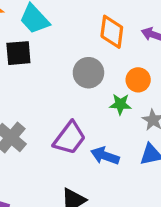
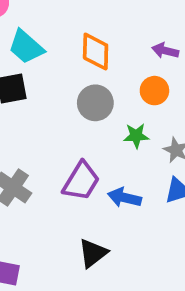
orange diamond: (112, 32) -> (96, 52), moved
orange circle: (138, 80) -> (154, 91), moved

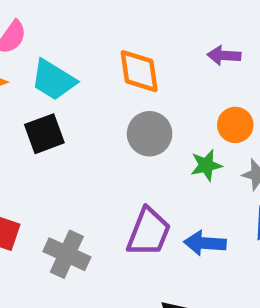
orange circle: (154, 91) -> (235, 125), moved

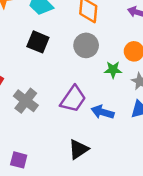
black square: (44, 134) -> (38, 42), moved, turned 30

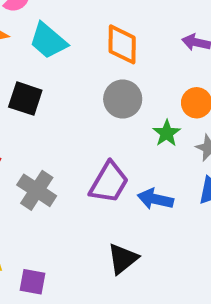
black square: (38, 42) -> (25, 99), moved
green star: (113, 70) -> (167, 133), turned -30

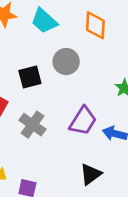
black square: (25, 99) -> (30, 77), moved, turned -35
gray circle: (123, 99) -> (66, 62), moved

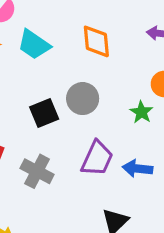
gray circle: (66, 62) -> (83, 99), moved
black square: (30, 77) -> (44, 113), moved

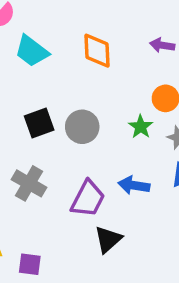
gray circle: (83, 99) -> (82, 127), moved
purple trapezoid: (97, 158) -> (88, 199), moved

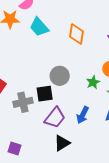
black square: (39, 123) -> (45, 94), moved
gray cross: (29, 183) -> (23, 102), turned 36
blue arrow: (134, 185) -> (83, 115), turned -84

